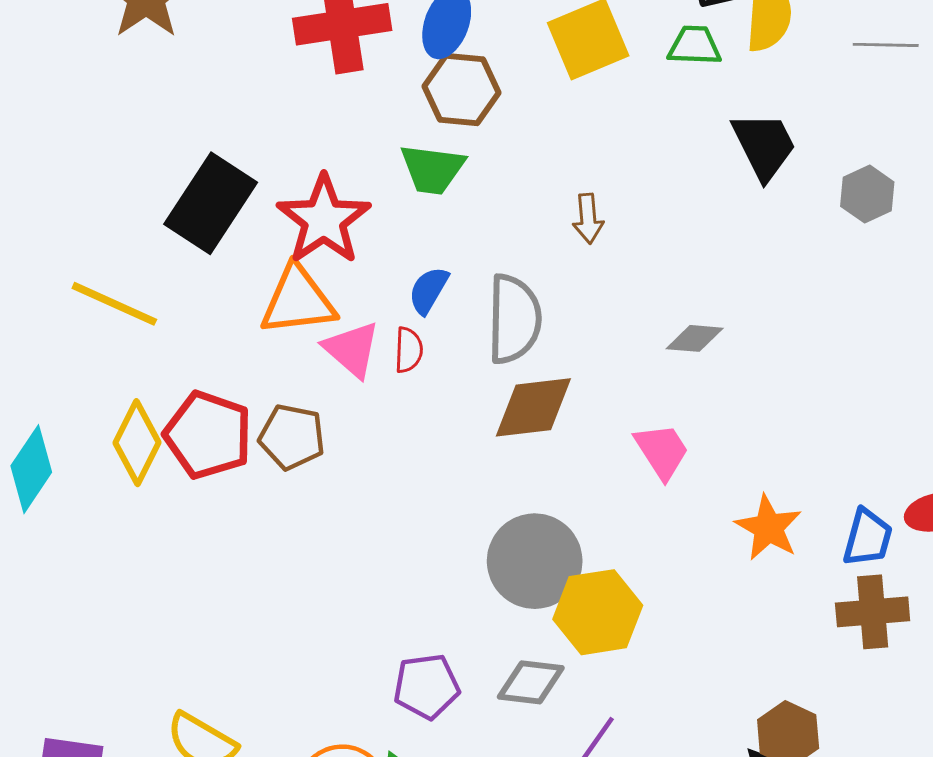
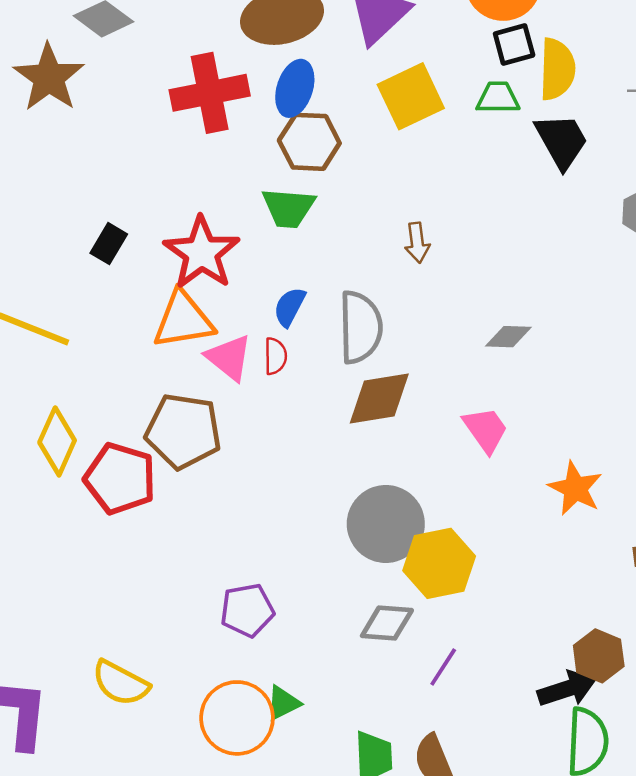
black trapezoid: (764, 146) -> (561, 141), moved
black rectangle: (211, 203) -> (109, 244), size x0.5
red pentagon: (208, 435) -> (120, 479), moved
brown pentagon: (292, 437) -> (183, 431), size x1.4
purple pentagon: (426, 686) -> (247, 610), moved

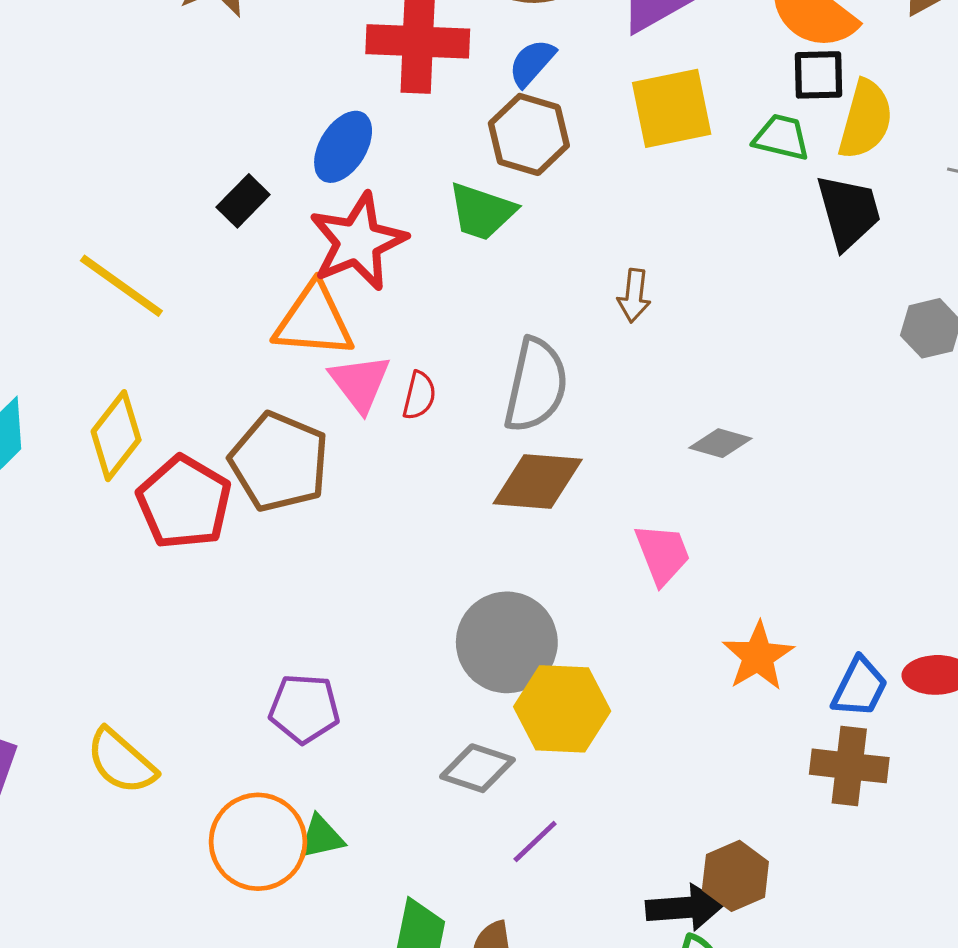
blue ellipse: (295, 88) -> (343, 147), moved
blue semicircle: (290, 307) -> (532, 63), moved

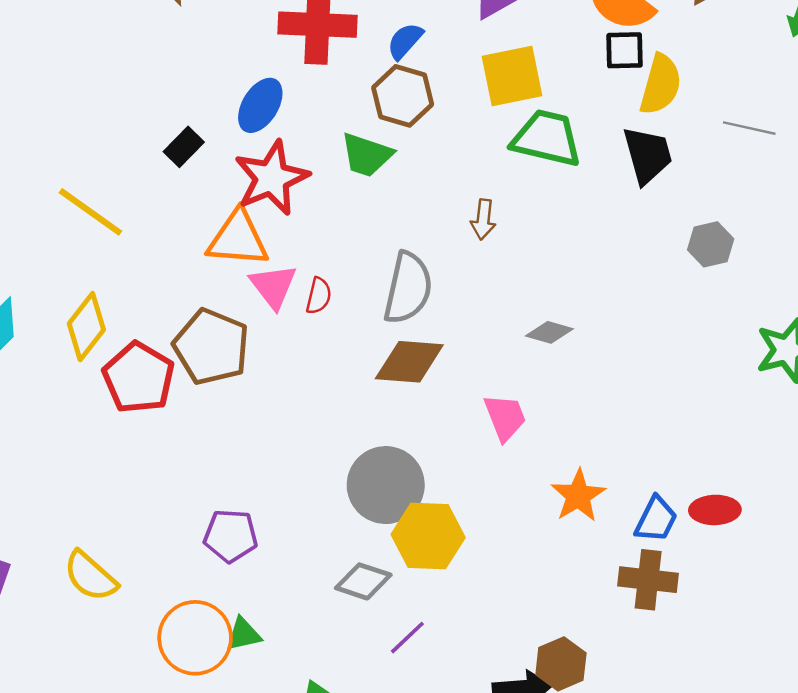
green trapezoid: (781, 137) -> (547, 138), moved, size x1.6

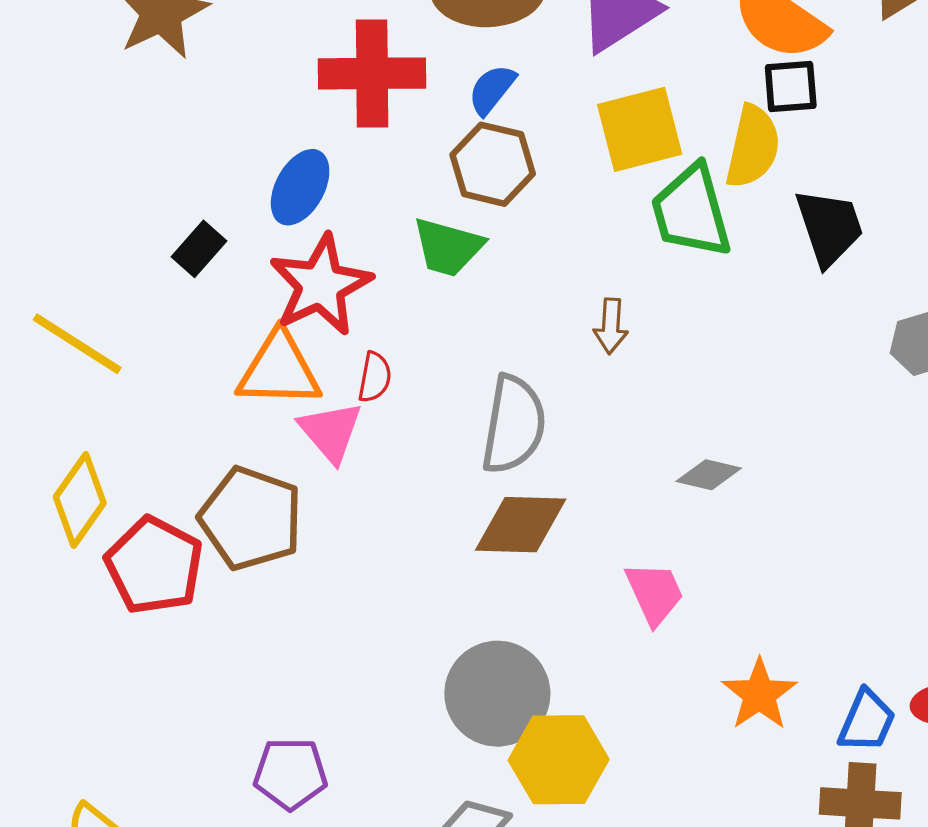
yellow semicircle: (661, 84) -> (753, 147), moved
green trapezoid: (547, 138) -> (691, 211), turned -116
red semicircle: (319, 296) -> (375, 377), moved

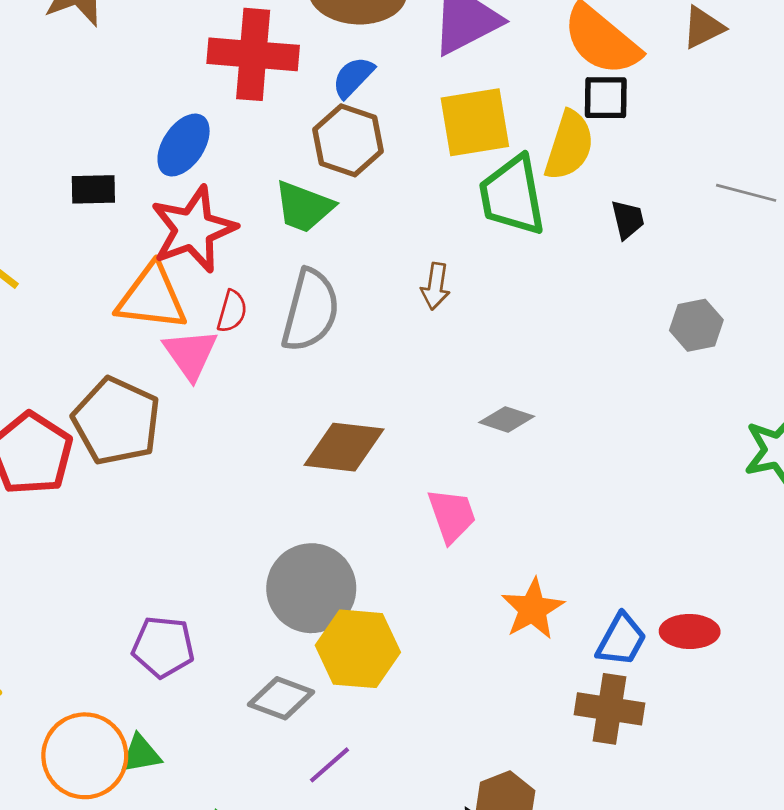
black trapezoid: (829, 227) -> (628, 220), size x0.6
black rectangle: (199, 249) -> (93, 189), turned 42
gray semicircle: (514, 425) -> (310, 310), moved
purple pentagon: (290, 774) -> (163, 647), moved

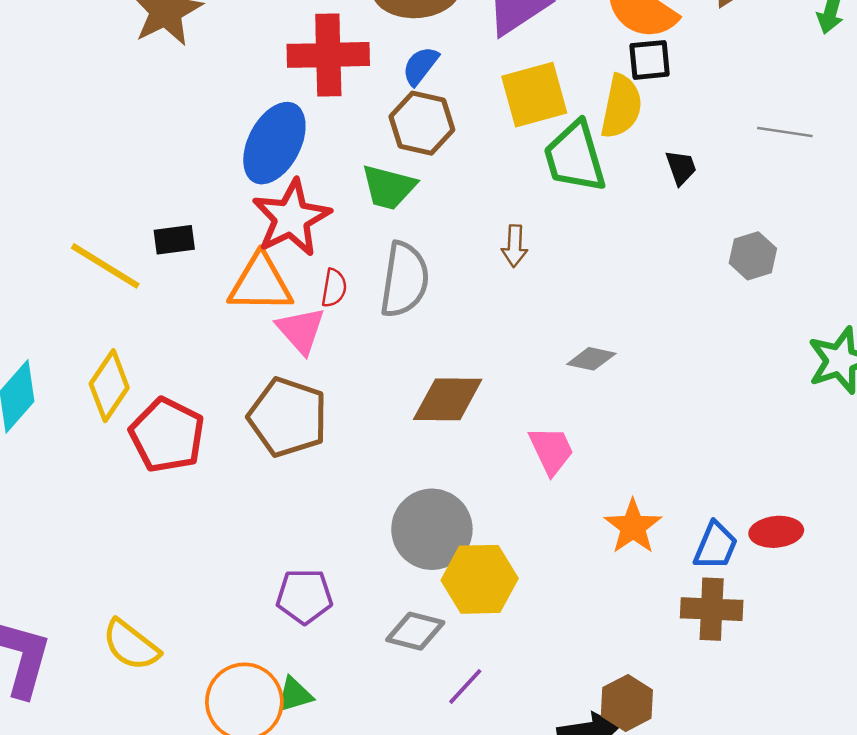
blue ellipse: (184, 145) -> (274, 143), size x1.4
black rectangle: (93, 189) -> (174, 240), moved
brown pentagon: (116, 421) -> (288, 417), moved

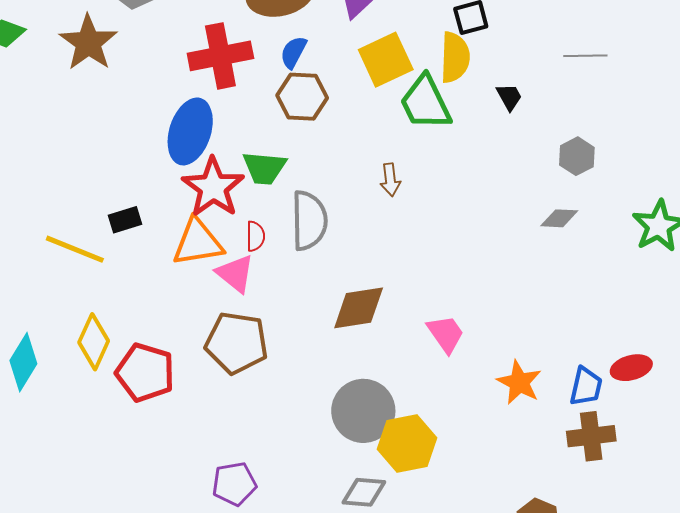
green trapezoid: (389, 187) -> (264, 168), moved
gray diamond: (591, 359) -> (559, 218), moved
purple pentagon: (304, 596) -> (234, 484), moved

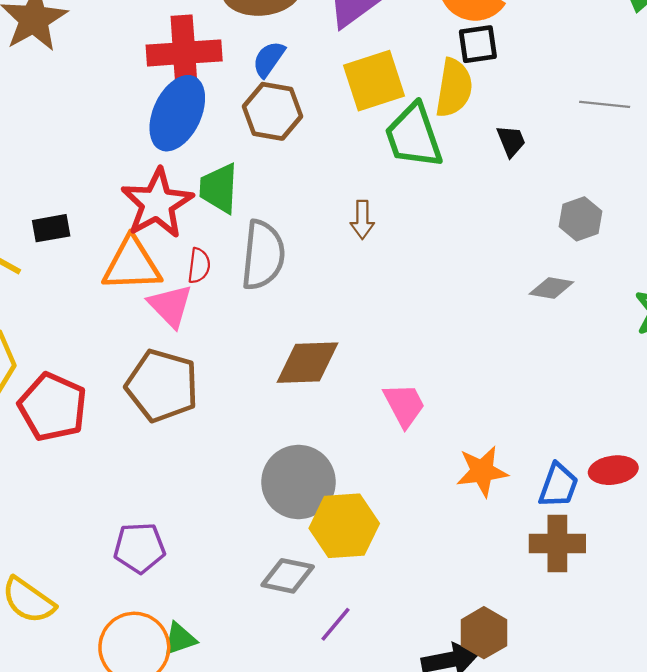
blue ellipse: (190, 131) -> (177, 113), moved
green trapezoid: (264, 168) -> (219, 188), turned 81
orange star: (519, 382) -> (482, 471), turned 30

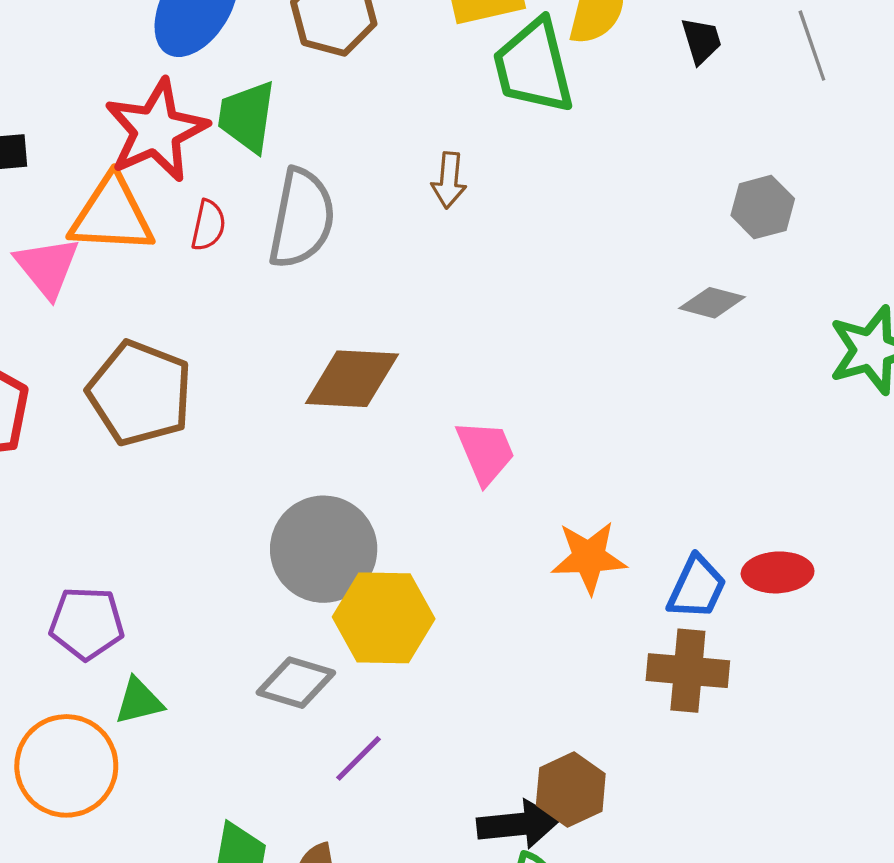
gray line: (605, 104) -> (812, 46), turned 60
black trapezoid: (511, 141) -> (701, 40), moved
pink triangle: (170, 306) -> (47, 267), moved
green triangle: (180, 639) -> (139, 701), moved

